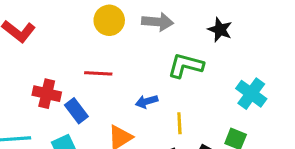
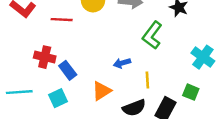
green L-shape: (186, 66) -> (152, 35), turned -68
red line: (98, 73) -> (62, 20), moved

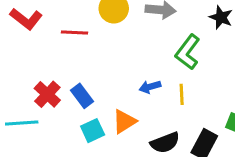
red cross: (45, 57) -> (47, 94), moved, turned 30
yellow line: (147, 80) -> (182, 94), moved
cyan square: (58, 98) -> (93, 131), moved

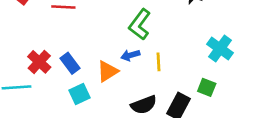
green L-shape: (188, 52) -> (140, 24), moved
orange triangle: (124, 122) -> (108, 71), moved

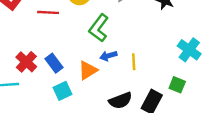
green L-shape: (140, 24) -> (99, 28), moved

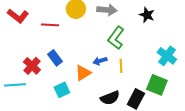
green L-shape: (99, 28) -> (116, 38), moved
blue rectangle: (54, 63) -> (55, 58), moved
green square: (177, 85) -> (157, 85), size x1.5

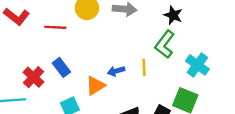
green L-shape: (116, 38) -> (165, 44), moved
yellow line: (121, 66) -> (144, 67), moved

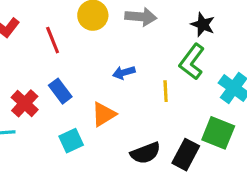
red line: (55, 27) -> (53, 40), turned 65
blue arrow: (116, 71) -> (124, 73), moved

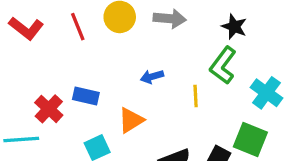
red line: (53, 40) -> (78, 27), moved
blue rectangle: (60, 91) -> (86, 96), turned -40

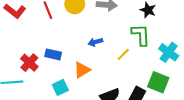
green L-shape: (223, 65) -> (141, 35), turned 140
yellow line: (196, 96) -> (123, 54), turned 48

